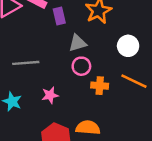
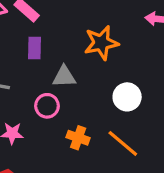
purple rectangle: (59, 16) -> (34, 48), moved
pink circle: (81, 66) -> (47, 106), moved

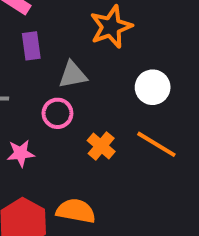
orange cross: (78, 138) -> (101, 146), turned 30

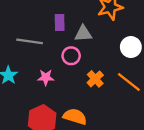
purple rectangle: (31, 46) -> (60, 22), moved

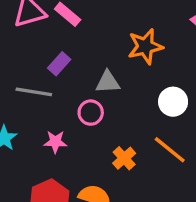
purple rectangle: (60, 22) -> (59, 64), moved, turned 42
orange cross: (95, 79) -> (124, 158), moved

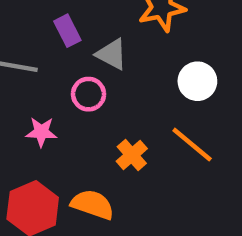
purple rectangle: (59, 64) -> (67, 31), moved, turned -70
gray triangle: (108, 82) -> (112, 54), turned 30

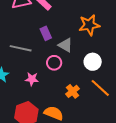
white circle: (197, 81) -> (93, 62), moved

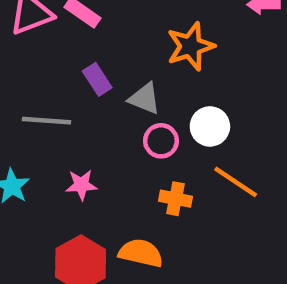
pink circle: (54, 63) -> (161, 141), moved
orange cross: (73, 91) -> (176, 199), turned -32

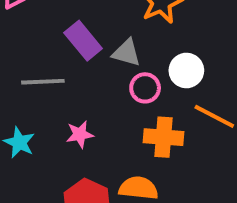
purple rectangle: (97, 79) -> (83, 41), size x1.4
orange cross: (176, 199) -> (163, 137), size x1.4

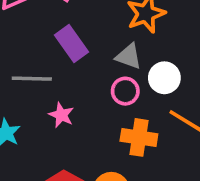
gray triangle: (126, 53) -> (129, 56), moved
pink star: (80, 134) -> (61, 115), moved, turned 30

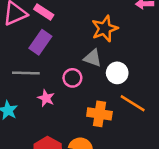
purple rectangle: (71, 44) -> (40, 42), moved, turned 70
pink circle: (125, 91) -> (72, 78), moved

